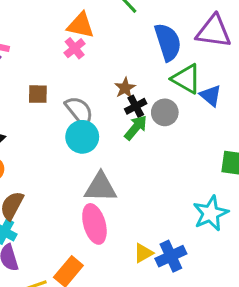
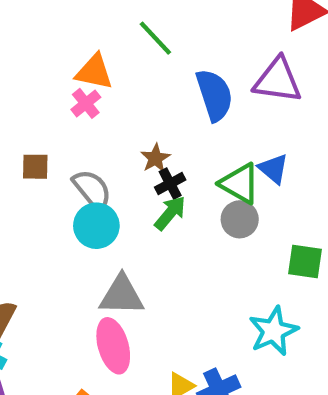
green triangle: (186, 79) -> (240, 184), moved
gray circle: (165, 112) -> (240, 219), moved

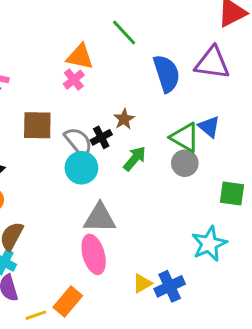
brown square: (35, 167) -> (37, 125), size x1.5
black cross: (170, 184) -> (101, 137), moved

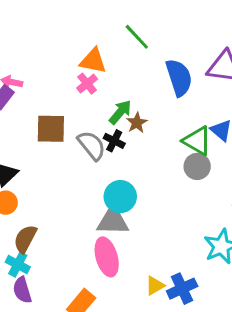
black cross: (101, 137) -> (114, 141), turned -35
green arrow: (135, 159) -> (120, 112), moved
cyan circle: (81, 168) -> (120, 197), moved

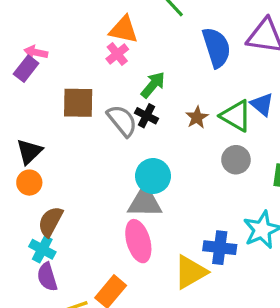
brown star: (137, 123) -> (197, 117), moved
gray circle: (197, 166) -> (236, 160), moved
yellow triangle: (155, 286) -> (190, 272), size x1.6
blue cross: (182, 289) -> (220, 248), moved, turned 32

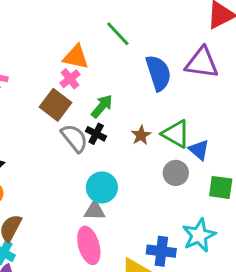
brown square: (78, 103) -> (55, 105), moved, turned 36
blue triangle: (262, 104) -> (199, 150), moved
gray triangle: (145, 202) -> (95, 211), size x0.7

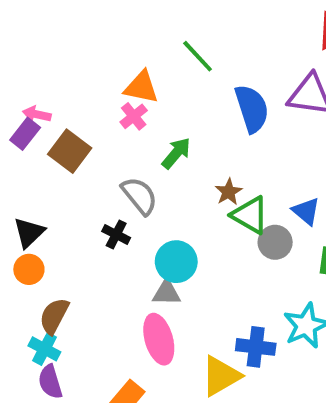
brown square: (55, 105) -> (70, 151), moved
black cross: (96, 134) -> (116, 235), moved
green triangle: (176, 134) -> (250, 215), moved

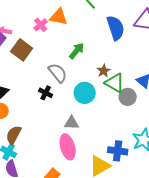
pink cross: (134, 116) -> (41, 25), moved
cyan circle: (176, 262) -> (85, 93), moved

